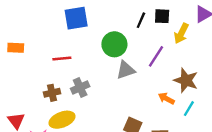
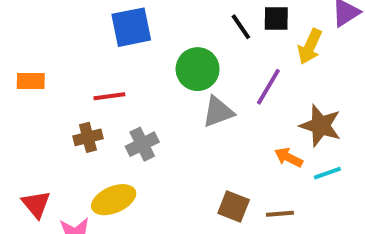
black line: (141, 20) -> (241, 27), turned -56
brown cross: (52, 93) -> (88, 137), moved
cyan line: (189, 109) -> (327, 173), turned 42

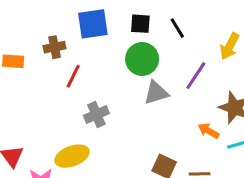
black square: (276, 19) -> (140, 24), moved
red line: (109, 96) -> (73, 76), turned -60
brown cross: (88, 137) -> (55, 47), moved

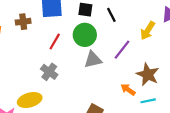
red line: (73, 76) -> (55, 41), moved
gray cross: (96, 114) -> (49, 72), turned -35

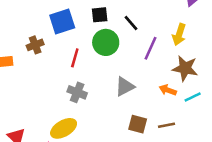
black line: (111, 15) -> (131, 23), moved
yellow arrow: (148, 31) -> (179, 34), moved
gray triangle: (93, 60) -> (125, 86), moved

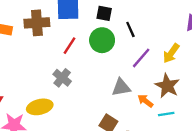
brown cross: (35, 45) -> (37, 23), size x1.5
gray triangle: (125, 86) -> (121, 87), moved

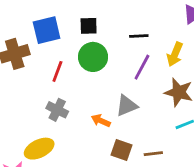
black line: (130, 29) -> (139, 36), moved, turned -56
orange arrow: (145, 101) -> (101, 121), moved

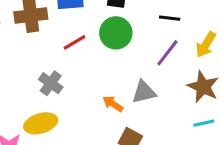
red line: (57, 71) -> (74, 42), turned 30
gray cross: (57, 110) -> (51, 83), moved

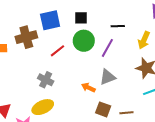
purple line: (167, 53) -> (107, 48), moved

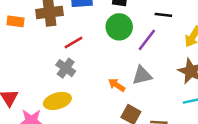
red line: (57, 51) -> (74, 43), moved

